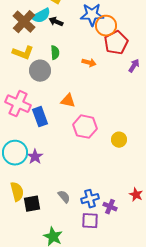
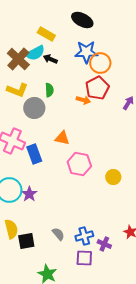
red pentagon: (116, 43) -> (97, 88), moved

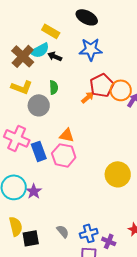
orange circle: (100, 63) -> (121, 90), moved
orange arrow: (83, 100) -> (88, 97), turned -56
pink hexagon: (79, 164) -> (64, 155), moved
yellow circle: (113, 177) -> (118, 174), size x1.6

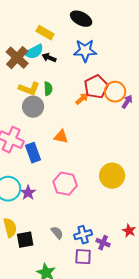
yellow L-shape: (22, 87) -> (29, 89), moved
pink hexagon: (64, 155) -> (65, 184), moved

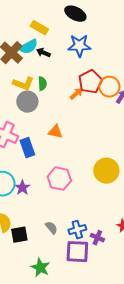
purple square: (83, 257) -> (77, 252), size x1.4

